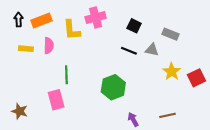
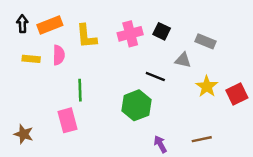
pink cross: (96, 17) -> (130, 34), moved
black line: (129, 51) -> (155, 76), moved

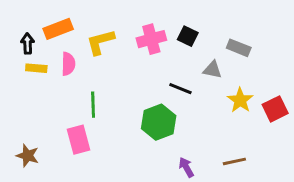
black arrow: (22, 24) -> (28, 43), moved
yellow L-shape: (86, 36) -> (100, 42), turned 80

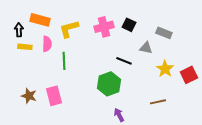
orange rectangle: (58, 29) -> (40, 20), turned 36
green line: (93, 105) -> (64, 61), moved
brown star: (28, 156) -> (29, 96), moved
brown line: (234, 161) -> (158, 102), moved
purple arrow: (186, 167) -> (119, 115), moved

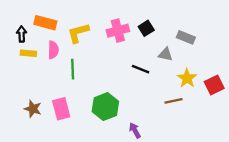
black square: (129, 25) -> (146, 28), turned 32
green hexagon: (109, 84) -> (105, 107), moved
brown line: (158, 102) -> (173, 101), moved

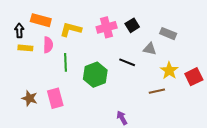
yellow L-shape: (78, 33) -> (71, 29), turned 30
green hexagon: (105, 107) -> (95, 75), moved

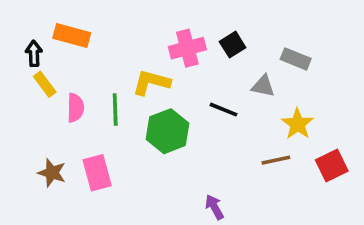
yellow L-shape: (71, 29) -> (151, 82), moved
pink semicircle: (48, 45) -> (75, 108), moved
yellow rectangle: (25, 48) -> (45, 84), turned 48
red square: (194, 77) -> (332, 165), moved

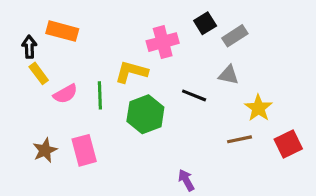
black square: (233, 45) -> (205, 23), moved
gray rectangle: (296, 59) -> (235, 36), moved, turned -55
pink semicircle: (75, 108) -> (65, 94), turned 60
brown star: (52, 173) -> (45, 150), turned 30

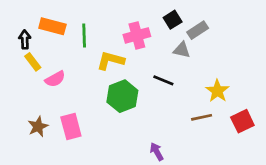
gray triangle: (229, 75) -> (182, 50), moved
green line: (100, 95) -> (84, 35), moved

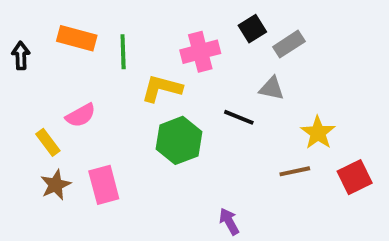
black arrow: (25, 39) -> (21, 56), moved
gray triangle: (182, 50) -> (272, 88), moved
yellow rectangle: (33, 62) -> (48, 142), moved

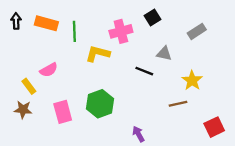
gray rectangle: (289, 44) -> (197, 31), moved
black arrow: (21, 56) -> (16, 21), moved
green hexagon: (179, 140) -> (100, 104), moved
red square: (355, 177) -> (214, 127), moved
brown star: (56, 185) -> (23, 110), moved, turned 30

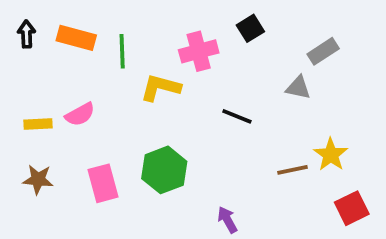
gray triangle: (164, 54) -> (298, 88), moved
yellow star: (192, 80) -> (331, 155), moved
yellow rectangle: (29, 86) -> (38, 124), moved, turned -56

